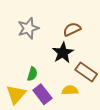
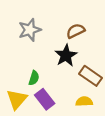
yellow semicircle: (70, 90) -> (84, 101), moved

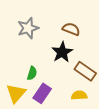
brown semicircle: (76, 31) -> (71, 29), turned 48
purple rectangle: (45, 99) -> (42, 93), turned 72

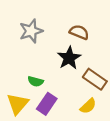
green semicircle: (32, 73) -> (36, 81), turned 88
yellow semicircle: (79, 95) -> (88, 106), turned 140

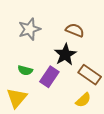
green semicircle: (36, 81) -> (25, 70), moved
purple rectangle: (47, 104) -> (49, 77), moved

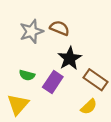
brown semicircle: (75, 30) -> (60, 28), moved

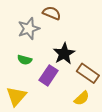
brown semicircle: (60, 28) -> (52, 13), moved
green semicircle: (27, 75) -> (25, 60), moved

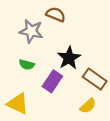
gray star: (29, 29) -> (31, 31), turned 30
yellow triangle: (16, 96) -> (18, 104), turned -45

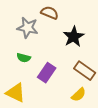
black star: (69, 58) -> (74, 37), moved

